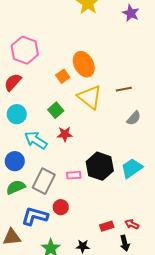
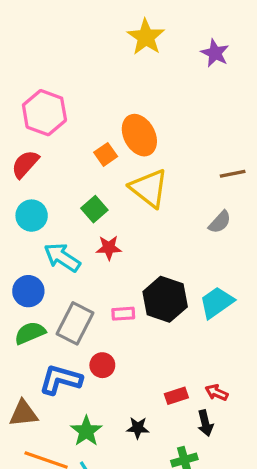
brown line: (124, 89) -> (233, 174), moved

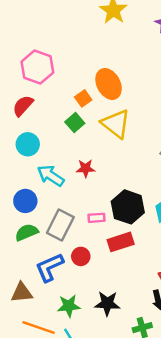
green square: (94, 209) -> (75, 123), moved
blue L-shape: (61, 380) -> (49, 267), turned -40
red rectangle: (176, 396) -> (121, 242), moved, size x1.5
black star: (138, 428) -> (107, 303), size x1.5
green star: (86, 431) -> (69, 306), turned 30

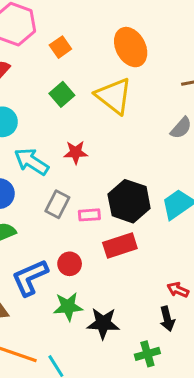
orange ellipse: (109, 84) -> (131, 47), moved
orange square: (83, 98) -> (60, 47), moved
gray rectangle: (60, 225) -> (57, 204), moved, size x0.7
green star: (69, 306) -> (68, 307), moved

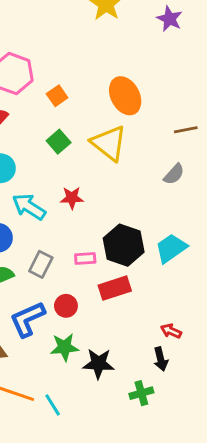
gray rectangle: (57, 204) -> (41, 264), moved

